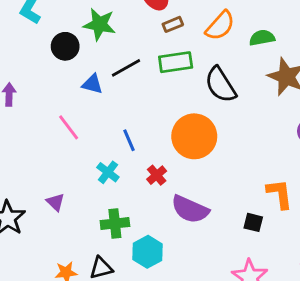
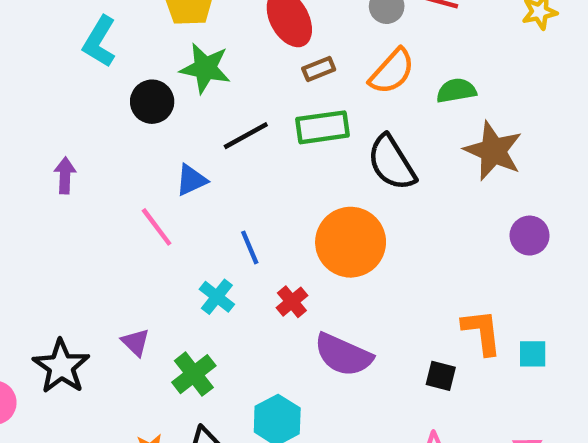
blue triangle: (92, 84) -> (191, 180), moved, turned -40
green cross: (115, 223) -> (194, 374), moved, turned -32

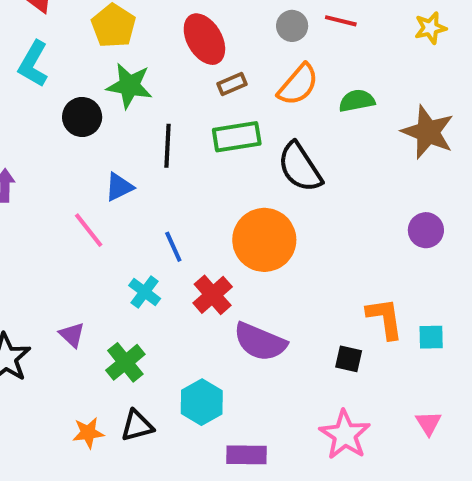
black line: (246, 136) -> (167, 146), turned -57
brown star: (493, 151) -> (428, 132), moved
red cross: (292, 302) -> (213, 295), size x1.4

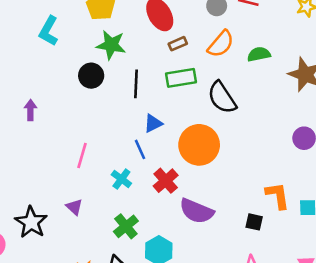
black circle: (82, 117) -> (91, 76), moved
blue triangle: (119, 187) -> (153, 123), moved
pink line: (89, 230) -> (82, 156), moved, turned 55
green cross: (125, 362) -> (126, 226), moved

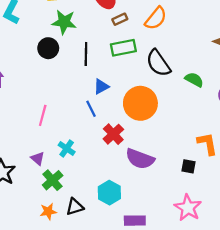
green semicircle: (259, 54) -> (194, 80), moved, turned 42
cyan cross: (121, 179) -> (67, 148), moved
green cross: (126, 226) -> (53, 180), moved

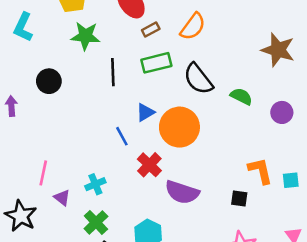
black circle: (48, 48) -> (49, 81), moved
blue triangle: (101, 87) -> (145, 112), moved
pink line: (43, 115) -> (43, 173), moved
cyan cross: (67, 148) -> (95, 184), turned 35
green cross: (53, 180) -> (96, 222), moved

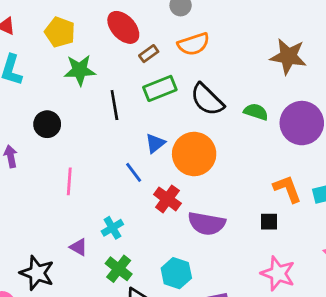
orange semicircle: (193, 27) -> (194, 44), turned 44
purple circle: (282, 112) -> (302, 123), size x1.8
pink line: (43, 173) -> (69, 181), moved

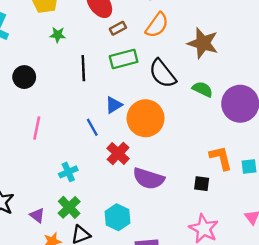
orange semicircle: (194, 44) -> (157, 25), turned -44
brown star: (288, 56) -> (203, 43), moved
green star: (80, 70) -> (58, 35), size x0.6
purple triangle: (79, 247) -> (37, 215), moved

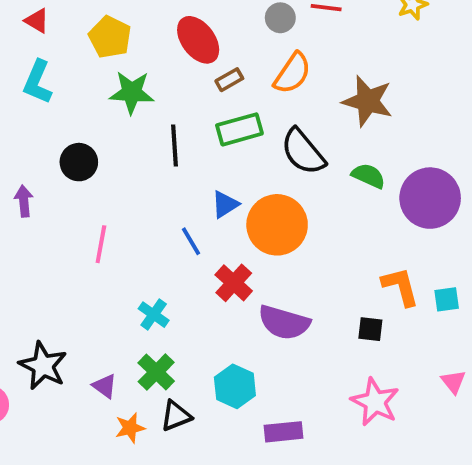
green star: (58, 35) -> (132, 92), size x1.6
cyan cross: (68, 172) -> (154, 315), turned -30

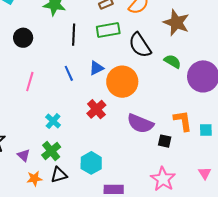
blue line: (191, 241) -> (69, 73), moved
purple semicircle: (284, 323) -> (140, 124), moved

